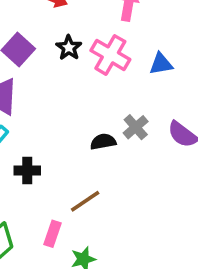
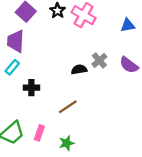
blue triangle: (161, 64) -> (128, 25), moved
pink rectangle: (53, 234) -> (39, 133), moved

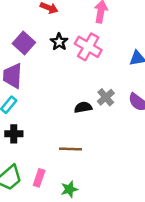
black cross: (31, 88) -> (14, 134), moved
brown line: (68, 107) -> (71, 149), turned 36

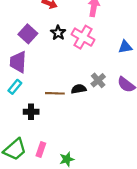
black cross: (14, 134) -> (31, 112), moved
brown line: (71, 149) -> (55, 93), moved

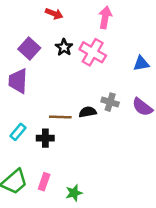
gray cross: (98, 80) -> (110, 102), turned -32
cyan rectangle: (15, 87) -> (18, 132), moved
black cross: (31, 112) -> (45, 138), moved

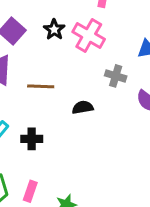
gray cross: (110, 102) -> (116, 76), moved
brown line: (60, 117) -> (41, 86), moved

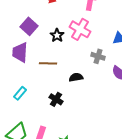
black star: (54, 29) -> (57, 35), moved
black cross: (32, 139) -> (56, 99), moved, turned 32

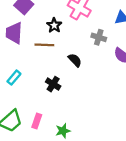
black star: (57, 35) -> (54, 25), moved
black semicircle: (76, 77) -> (75, 60), turned 56

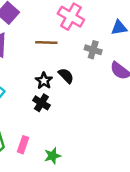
black star: (54, 25) -> (44, 81), moved
brown line: (44, 45) -> (46, 42), moved

